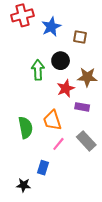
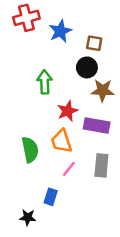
black circle: (61, 61) -> (87, 67), moved
red star: (66, 88) -> (68, 111), moved
purple rectangle: (82, 107) -> (97, 126), size x1.5
gray rectangle: (86, 141) -> (101, 165), turned 48

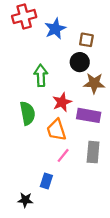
green semicircle: (30, 150) -> (27, 113), moved

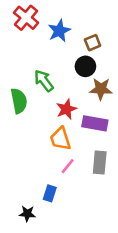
red cross: (24, 17) -> (26, 18), turned -35
brown square: (86, 40) -> (93, 43), turned -32
green arrow: (41, 75) -> (44, 81), turned -35
green semicircle: (27, 113) -> (19, 101), moved

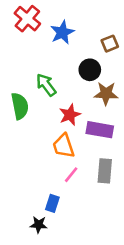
brown square: (93, 43) -> (110, 44), moved
black star: (27, 214) -> (39, 225), moved

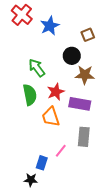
green semicircle: (20, 106) -> (30, 95), moved
pink line: (71, 175) -> (61, 151), moved

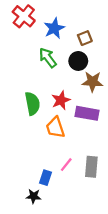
brown square: (88, 35) -> (85, 38), moved
green arrow: (37, 68) -> (48, 58), moved
gray rectangle: (84, 137) -> (91, 167), moved

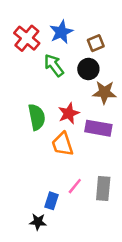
red cross: (24, 16) -> (27, 38), moved

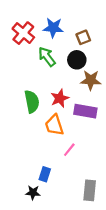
blue star: (61, 32) -> (53, 28), turned 30
pink line: (75, 186) -> (69, 150), moved
gray rectangle: (103, 189) -> (90, 190), moved

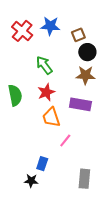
green arrow: (47, 57) -> (44, 65), moved
black circle: (77, 60) -> (87, 52), moved
red star: (60, 98) -> (46, 92), moved
green semicircle: (32, 102) -> (15, 95), moved

